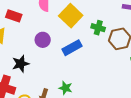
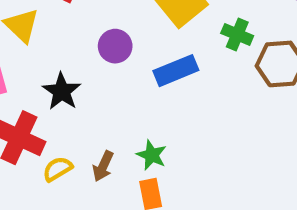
black star: (21, 64) -> (62, 91), turned -30

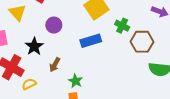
purple circle: (115, 46) -> (54, 25), moved
brown arrow: (103, 166) -> (55, 65), moved

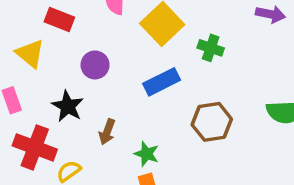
brown hexagon: (142, 42) -> (212, 122), moved

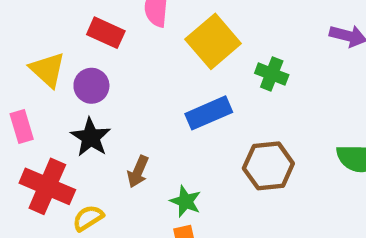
red rectangle: (59, 20) -> (106, 33), moved
purple circle: (95, 65) -> (91, 86), moved

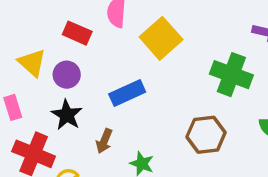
green cross: (272, 74) -> (231, 75), moved, size x1.6
blue rectangle: (209, 113) -> (127, 93), moved

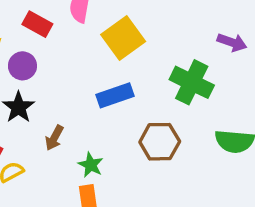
blue rectangle: (127, 93) -> (115, 95), moved

